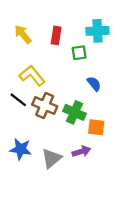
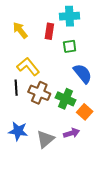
cyan cross: (97, 31) -> (70, 16), moved
blue semicircle: (94, 84) -> (83, 74), size x1.5
black line: (18, 100) -> (16, 88), turned 49
orange square: (96, 127) -> (85, 112), turned 35

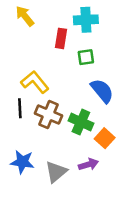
yellow arrow: (20, 30) -> (25, 16), moved

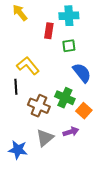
brown cross: (49, 115) -> (39, 106), moved
blue star: (22, 162) -> (18, 150), moved

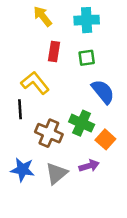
yellow arrow: (20, 13) -> (43, 16), moved
red rectangle: (49, 31) -> (54, 51), moved
blue star: (18, 150) -> (23, 170), moved

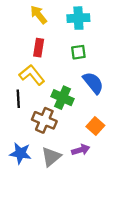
red rectangle: (54, 51) -> (39, 48), moved
green cross: (82, 123) -> (62, 98), moved

